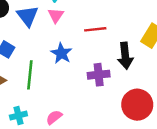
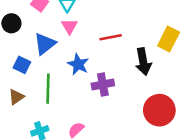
blue triangle: (28, 16) -> (45, 44), moved, turned 35
purple cross: (99, 75) -> (103, 84), moved

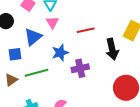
blue star: (78, 64) -> (60, 53), turned 30
blue square: (22, 65) -> (15, 54), turned -32
green line: (48, 89) -> (36, 73), turned 75

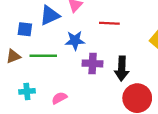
black arrow: (112, 49) -> (122, 69), moved

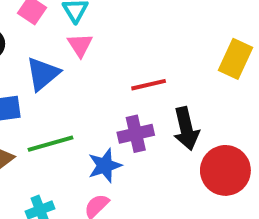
red line: (109, 23) -> (149, 85), moved
blue star: (75, 41) -> (105, 166), moved

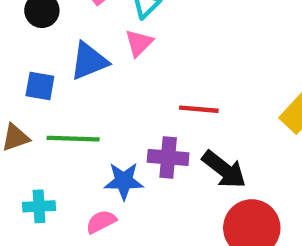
black arrow: (186, 129) -> (224, 169), turned -57

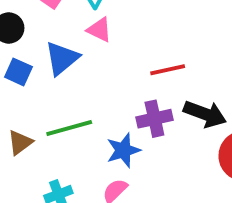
pink triangle: (139, 43) -> (99, 30), turned -32
blue square: (40, 86) -> (18, 72), moved, turned 32

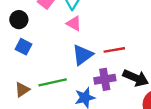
blue triangle: (62, 58) -> (83, 55), moved

